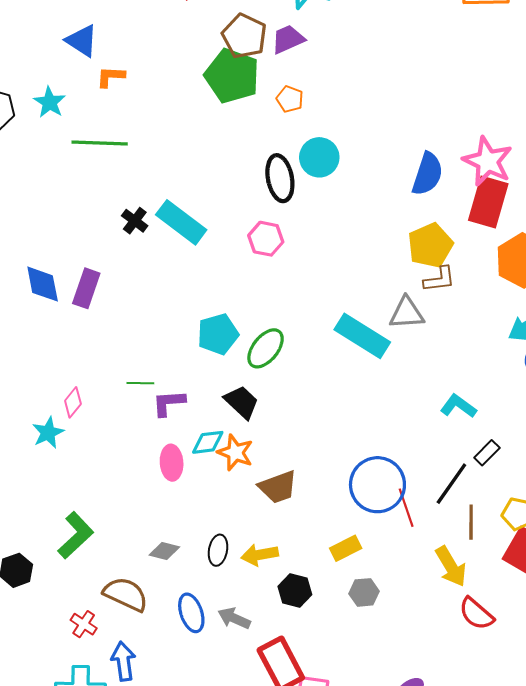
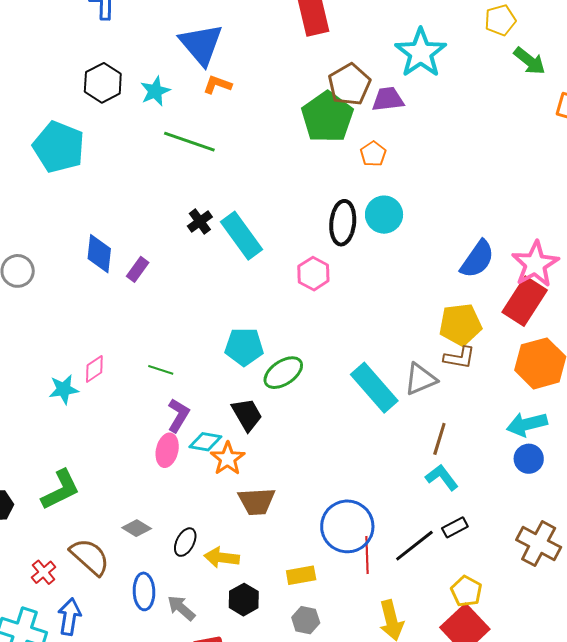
blue triangle: (82, 41) -> (201, 44), size x1.4
purple rectangle: (86, 288) -> (138, 269), size x0.7
gray triangle: (407, 313) -> (420, 379), turned -36
purple L-shape: (169, 403) -> (178, 415), moved, turned 108
brown line: (471, 522) -> (439, 439), moved

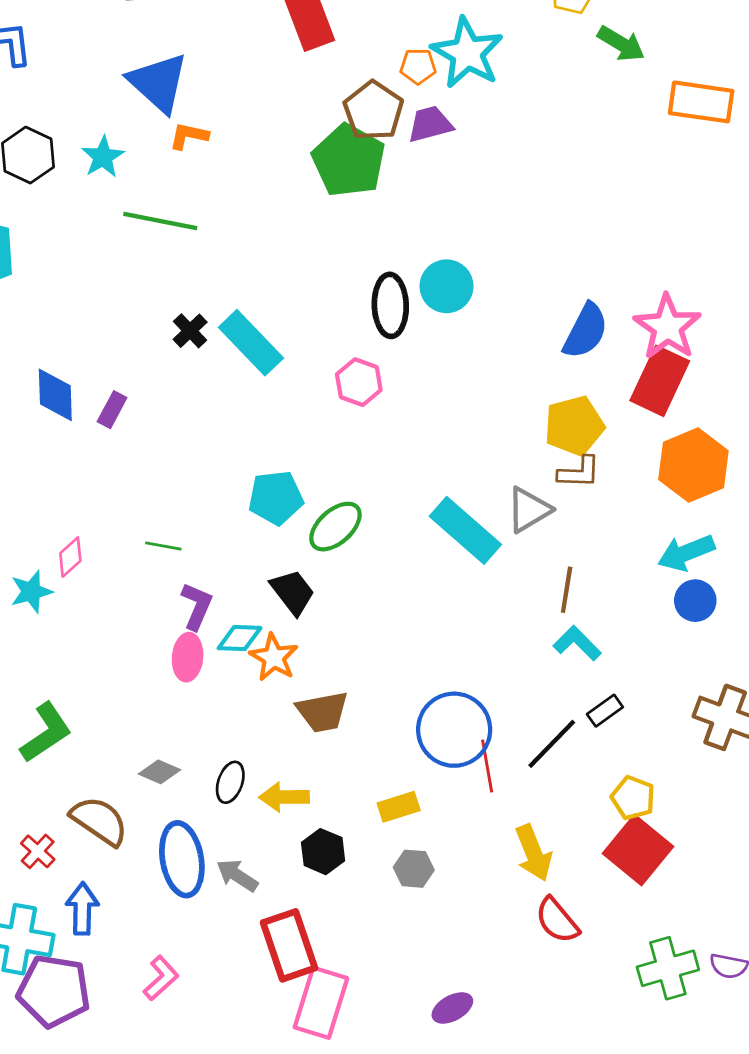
orange pentagon: (373, 154) -> (418, 66), moved, turned -30
blue ellipse: (144, 591) -> (182, 859), size x1.4

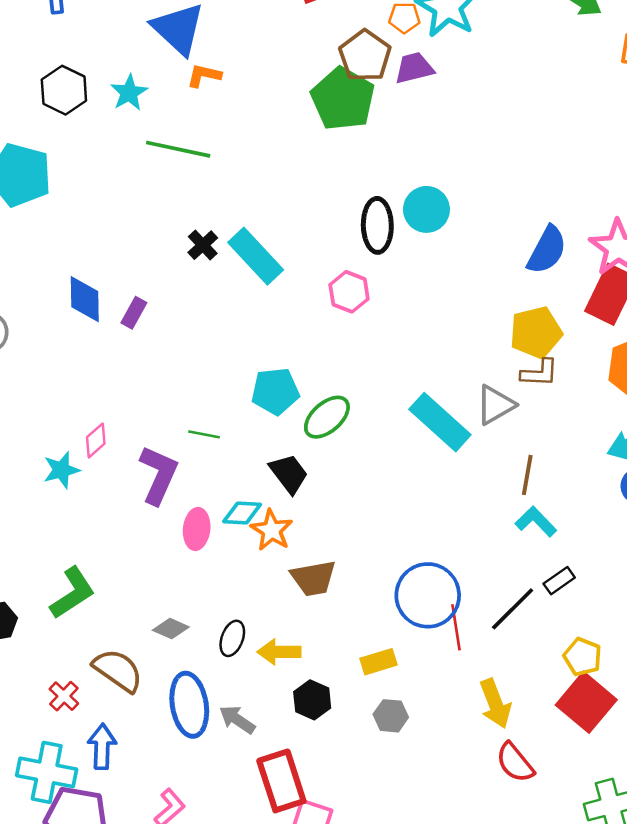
green line: (163, 546) -> (204, 434), moved
purple L-shape: (197, 606) -> (159, 475), moved, size x1.4

